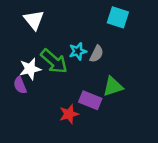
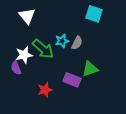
red star: (69, 114) -> (45, 90), moved

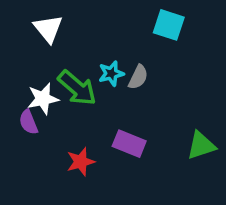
green triangle: (90, 69) -> (201, 145), moved

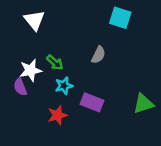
cyan star: (111, 74) -> (64, 86), moved
green arrow: (77, 88) -> (55, 63), size x0.6

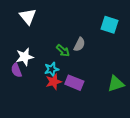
cyan square: (120, 18) -> (109, 25), moved
green arrow: (55, 63) -> (63, 51), moved
red star: (57, 115) -> (54, 82), moved

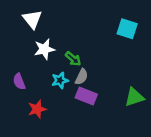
gray semicircle: (79, 44) -> (81, 77), moved
white star: (25, 57) -> (44, 49), moved
red star: (54, 82) -> (37, 109), moved

